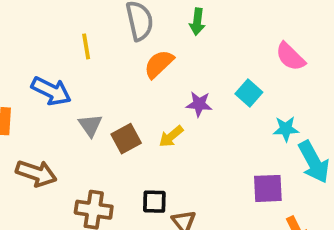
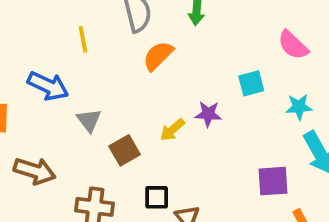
cyan square: (249, 93) -> (251, 83), turned 35
purple star: (199, 104) -> (208, 114), moved
cyan star: (286, 129) -> (299, 107), moved
brown square: (126, 139) -> (125, 150), moved

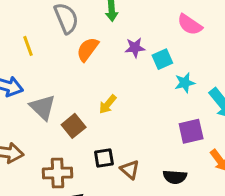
cyan star: (299, 107) -> (185, 83), moved
purple star: (208, 114) -> (135, 48), moved
gray triangle: (89, 120) -> (43, 107), size x1.4

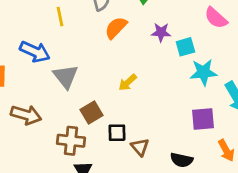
cyan star: (185, 83) -> (203, 72), size x1.4
brown square: (74, 126) -> (91, 112), moved

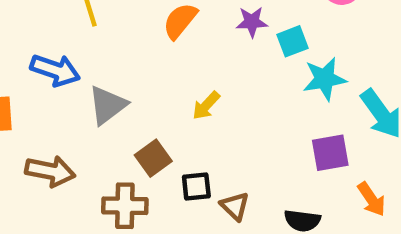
gray triangle: (66, 77) -> (107, 105), turned 36

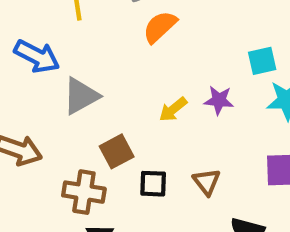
purple star: (252, 22) -> (219, 100), moved
brown triangle: (235, 206) -> (207, 182), moved

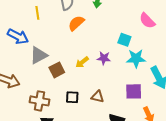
cyan square: (262, 61) -> (124, 40), turned 32
brown square: (117, 151) -> (57, 70), moved
brown triangle: (207, 182) -> (98, 97), turned -40

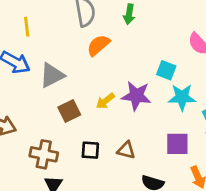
yellow line: (37, 13) -> (27, 27), moved
gray triangle: (39, 55) -> (52, 75), moved
purple star: (104, 58) -> (136, 96), size x1.5

